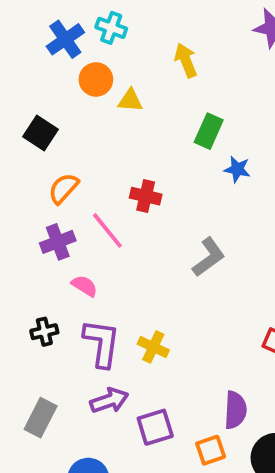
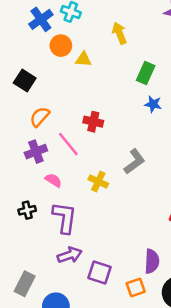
green rectangle: (209, 131) -> (146, 73), moved
yellow cross: (153, 347) -> (98, 181), moved
gray rectangle: (41, 418) -> (25, 284), moved
purple square: (155, 427) -> (100, 273), turned 35

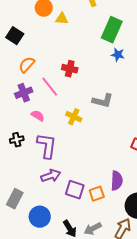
green rectangle: (146, 73) -> (112, 30), size x1.4
gray L-shape: (134, 162) -> (103, 101), turned 50
orange square: (136, 288) -> (97, 194), moved

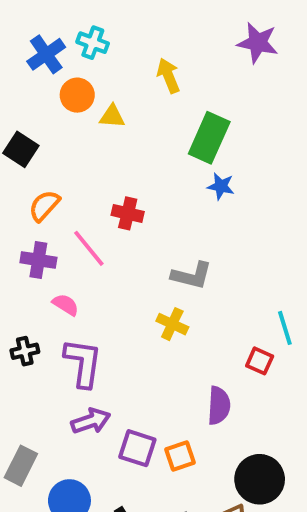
purple cross: (24, 93) -> (38, 260), turned 30
yellow cross: (74, 117) -> (172, 324), moved
purple semicircle: (117, 181) -> (219, 406), moved

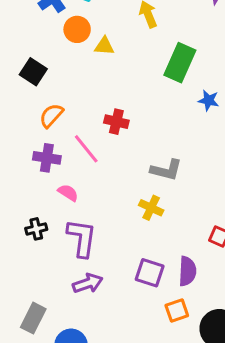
blue star: (221, 186) -> (209, 100), moved
purple square: (137, 448) -> (150, 273), moved
orange square: (180, 456) -> (177, 311), moved

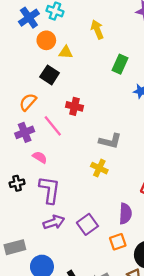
green rectangle: (180, 63) -> (120, 64), size x0.7
black square: (33, 72) -> (50, 75), moved
purple cross: (47, 158) -> (25, 132), turned -30
purple square: (150, 273) -> (87, 224), moved, turned 36
gray rectangle: (33, 318) -> (15, 247), turned 48

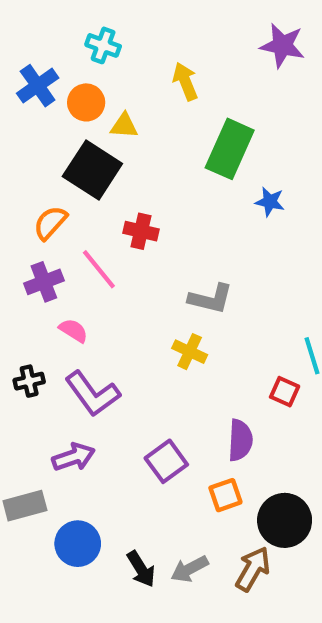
blue cross: (29, 18) -> (38, 86), moved
green rectangle: (120, 64) -> (230, 149), size x1.5
black square: (50, 75) -> (92, 170), size x1.5
purple L-shape: (50, 190) -> (92, 394), turned 136
purple arrow: (54, 222) -> (73, 457), moved

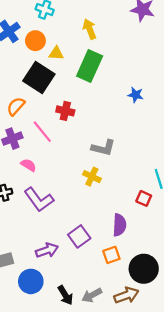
green rectangle: (230, 149) -> (90, 66), moved
purple arrow: (73, 457) -> (47, 250), moved
brown arrow: (253, 569) -> (126, 295), turned 40

